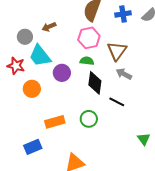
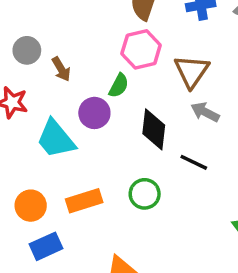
brown arrow: (49, 27) -> (61, 69), moved, turned -96
cyan trapezoid: (40, 56) -> (56, 139), moved
green semicircle: (87, 61) -> (119, 86), moved, turned 112
orange circle: (32, 89) -> (31, 206), moved

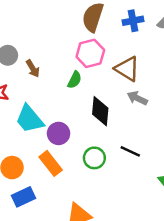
brown triangle: (192, 71) -> (127, 69), turned -32
purple circle: (94, 113) -> (59, 133), moved
black line: (194, 162) -> (130, 151), moved
orange rectangle: (84, 201) -> (51, 163), turned 70

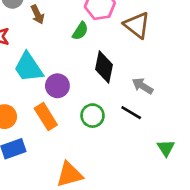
gray arrow: (137, 98) -> (143, 86), moved

